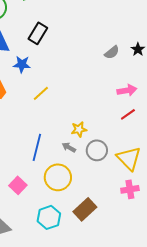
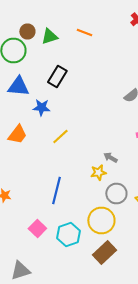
gray arrow: (69, 147) -> (110, 158), moved
yellow circle: (58, 177) -> (101, 220), moved
cyan hexagon: (49, 217) -> (68, 234), moved

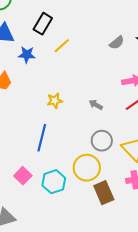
yellow line: (60, 136) -> (62, 46), moved
yellow star: (98, 172) -> (55, 101), moved
brown rectangle: (104, 252) -> (104, 193), moved, turned -70

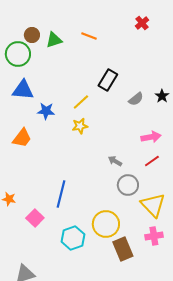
black rectangle: (43, 24) -> (108, 80), moved
yellow star: (55, 101) -> (80, 126), moved
gray circle: (102, 141) -> (128, 185), moved
pink square: (23, 176) -> (35, 218), moved

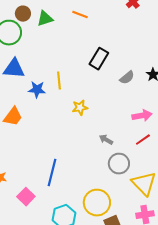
yellow line: (81, 102) -> (59, 81), moved, turned -54
yellow star: (80, 126) -> (80, 108), moved

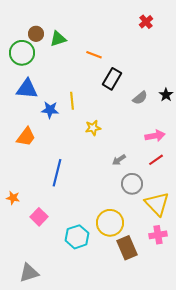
orange line: (80, 15) -> (94, 55), moved
gray arrow: (106, 140) -> (119, 160), turned -64
blue line: (52, 173) -> (57, 173), moved

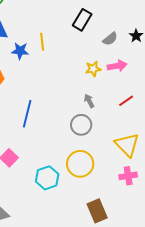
yellow star: (93, 128) -> (93, 69), moved
pink arrow: (155, 136) -> (117, 66), moved
gray arrow: (119, 160) -> (89, 101), turned 96
gray circle: (132, 184) -> (81, 125), moved
brown rectangle: (127, 248) -> (97, 211), moved

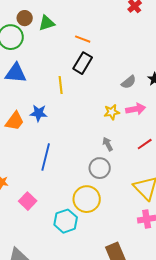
black rectangle: (82, 20) -> (83, 63), moved
blue star: (20, 51) -> (39, 113), moved
yellow circle: (80, 164) -> (87, 199), moved

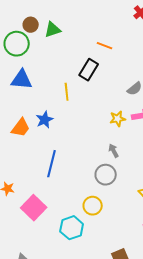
orange line: (83, 39) -> (105, 46), moved
blue star: (39, 113) -> (45, 120), turned -30
yellow circle: (87, 199) -> (93, 206), size x0.7
pink square: (28, 201) -> (34, 208), size x1.4

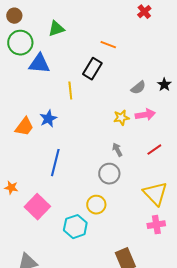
brown circle: (31, 25) -> (14, 16), moved
blue triangle: (22, 80) -> (39, 64), moved

